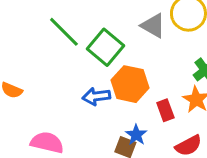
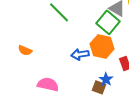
green square: (105, 47) -> (108, 22), moved

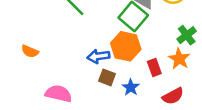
brown square: (99, 87) -> (107, 77), moved

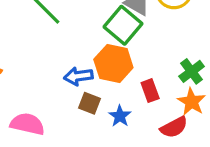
green cross: (187, 35) -> (192, 71), moved
orange star: (179, 59) -> (192, 102), moved

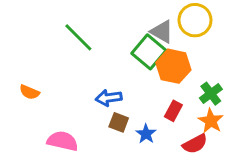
orange hexagon: (113, 63) -> (173, 66), moved
red rectangle: (150, 91) -> (173, 111), turned 48

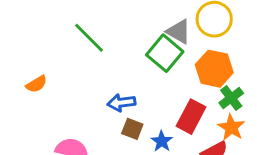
orange hexagon: (173, 66) -> (214, 69), moved
orange semicircle: (29, 92) -> (36, 84), moved, turned -54
red rectangle: (173, 111) -> (191, 117), size x1.5

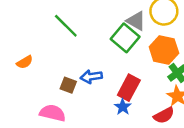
red rectangle: (191, 117) -> (129, 88), moved
brown square: (132, 129) -> (68, 85), moved

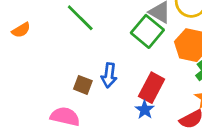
orange semicircle: (25, 62) -> (21, 30), moved
blue arrow: (91, 77) -> (109, 75), turned -75

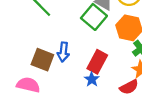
brown square: (83, 85) -> (42, 60), size x1.5

